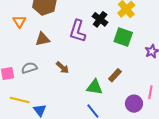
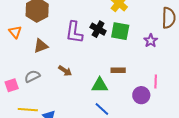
black cross: (100, 19) -> (98, 29), moved
brown rectangle: (115, 75) -> (118, 70), turned 56

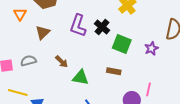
green square: (120, 31) -> (122, 44), moved
brown triangle: (41, 46) -> (43, 33), turned -35
green triangle: (100, 85) -> (81, 77), moved

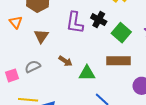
green square: (122, 44) -> (121, 33), turned 30
brown rectangle: (114, 71) -> (118, 61), size x1.6

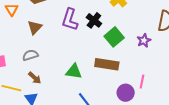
brown arrow: (65, 61) -> (35, 78), moved
gray semicircle: (33, 67) -> (30, 55), moved

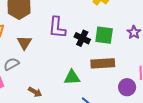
black cross: (94, 20) -> (82, 38), moved
green square: (114, 37) -> (104, 35), turned -30
gray semicircle: (30, 55) -> (11, 64), moved

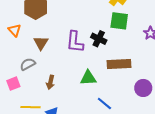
purple L-shape: (57, 28) -> (75, 42), moved
green square: (104, 35) -> (119, 21), moved
brown arrow: (35, 92) -> (50, 82), moved, turned 72

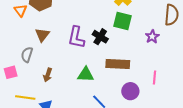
orange triangle: (15, 30) -> (21, 10), moved
gray semicircle: (28, 64) -> (27, 55), turned -49
purple circle: (143, 88) -> (130, 91), moved

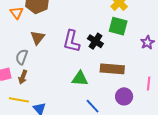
brown arrow: (48, 75) -> (23, 77), moved

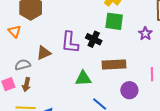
orange triangle: (17, 13) -> (15, 31), moved
brown triangle: (38, 38) -> (44, 53), moved, turned 35
gray semicircle: (22, 57) -> (23, 65), turned 63

